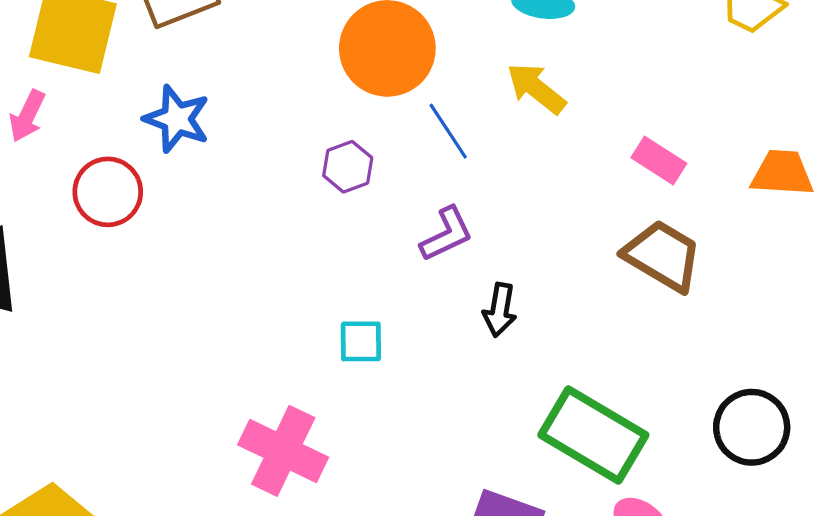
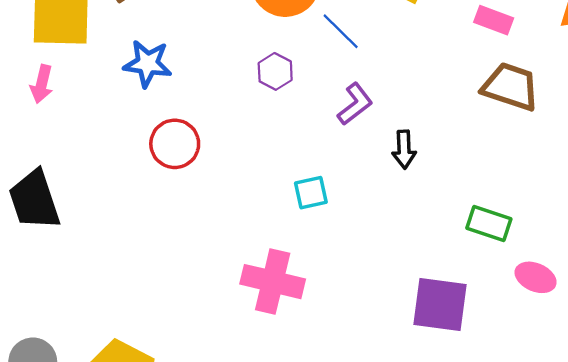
red circle: (108, 192) -> (175, 144), moved
green rectangle: (593, 435) -> (489, 223), size x0.6

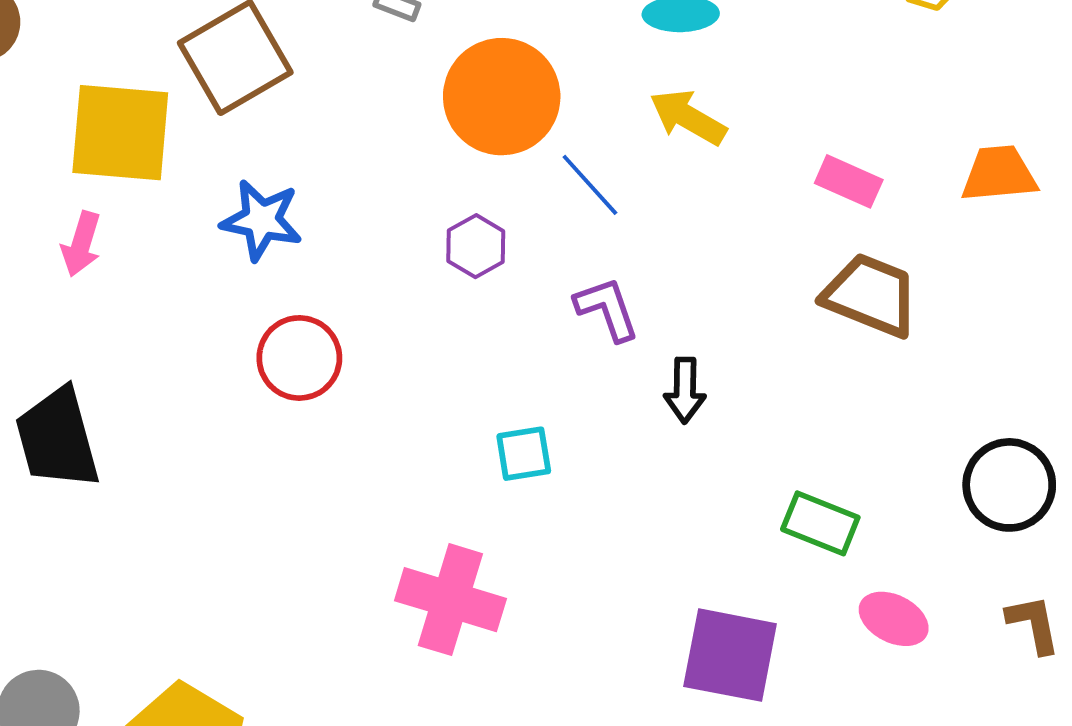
purple L-shape: (355, 104) -> (607, 309), turned -75

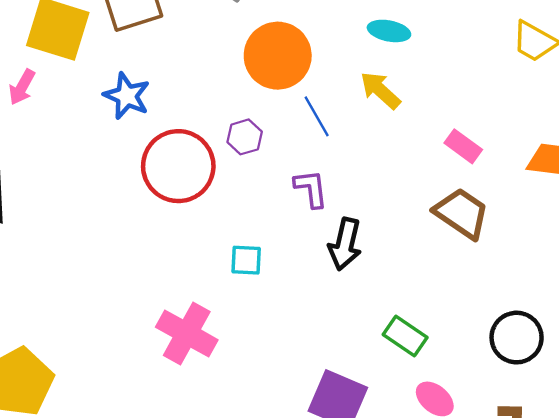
red circle: (299, 358) -> (178, 166), moved, size x1.5
black arrow: (685, 390) -> (345, 244), size x1.4

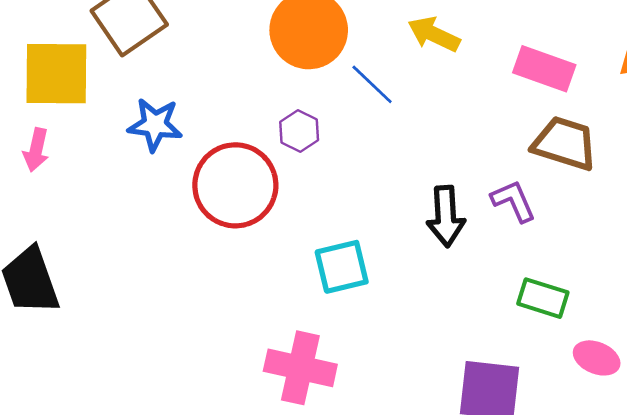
pink rectangle: (463, 146) -> (544, 69), size x1.4
purple L-shape: (311, 189) -> (513, 201), moved
cyan square: (246, 260) -> (342, 267), size x1.4

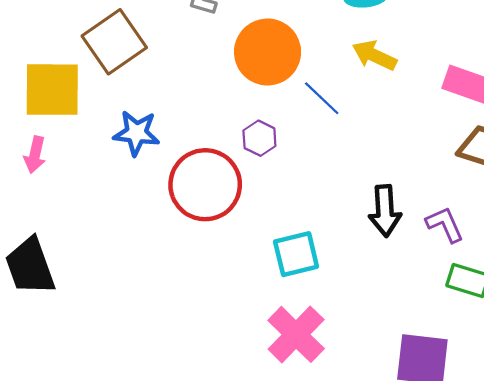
purple L-shape: (513, 201) -> (445, 224), moved
pink cross: (300, 368) -> (296, 334), moved, turned 32

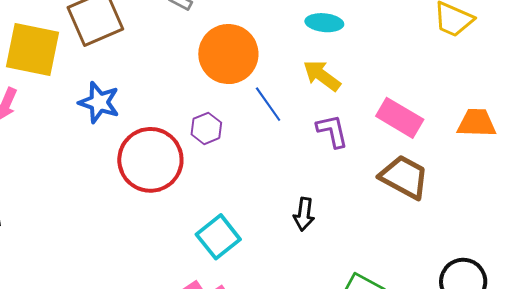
black arrow: (385, 211) -> (304, 214), size x0.7
purple L-shape: (445, 224) -> (332, 131), moved
cyan square: (296, 254) -> (218, 237), turned -36

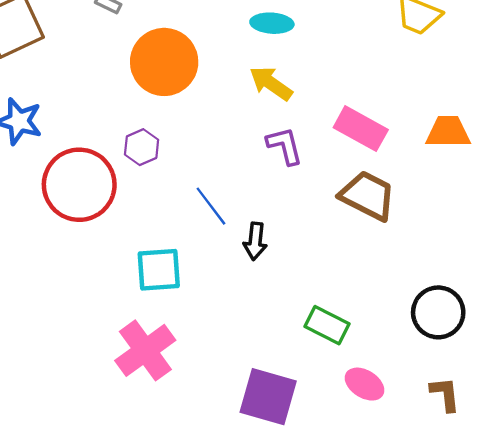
blue line: (268, 104) -> (211, 206), moved
cyan square: (218, 237) -> (159, 270), turned 36

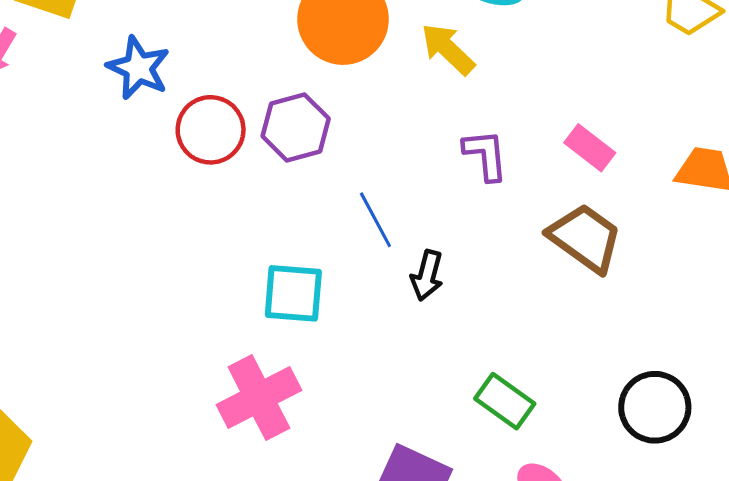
yellow arrow: (271, 83) -> (448, 49), moved
pink rectangle: (361, 129) -> (590, 148), size x0.7
purple hexagon: (142, 147) -> (296, 127), size x1.4
red circle: (79, 185) -> (211, 130), moved, size x0.7

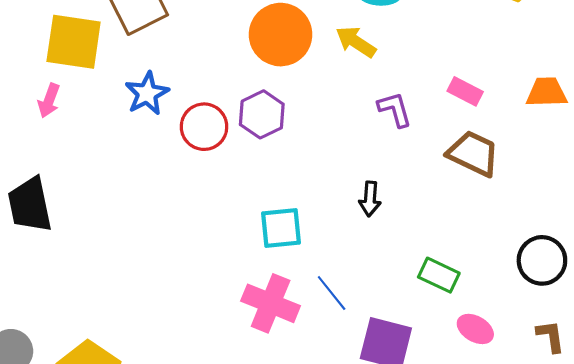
blue star: (138, 68) -> (147, 94), turned 30
blue line: (375, 220) -> (332, 293), moved
pink cross: (259, 397) -> (271, 303), turned -30

